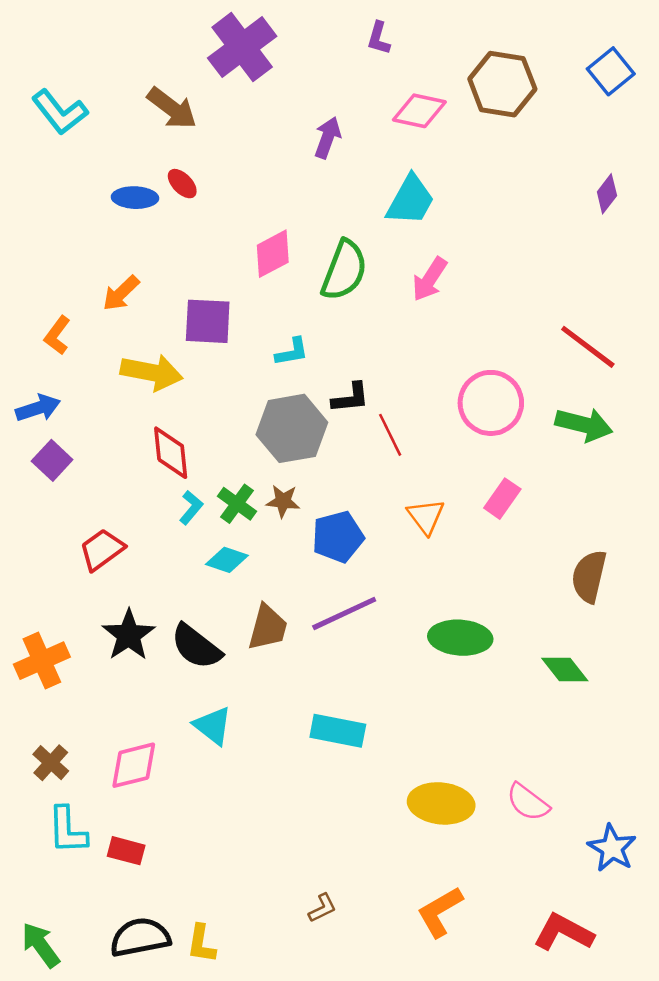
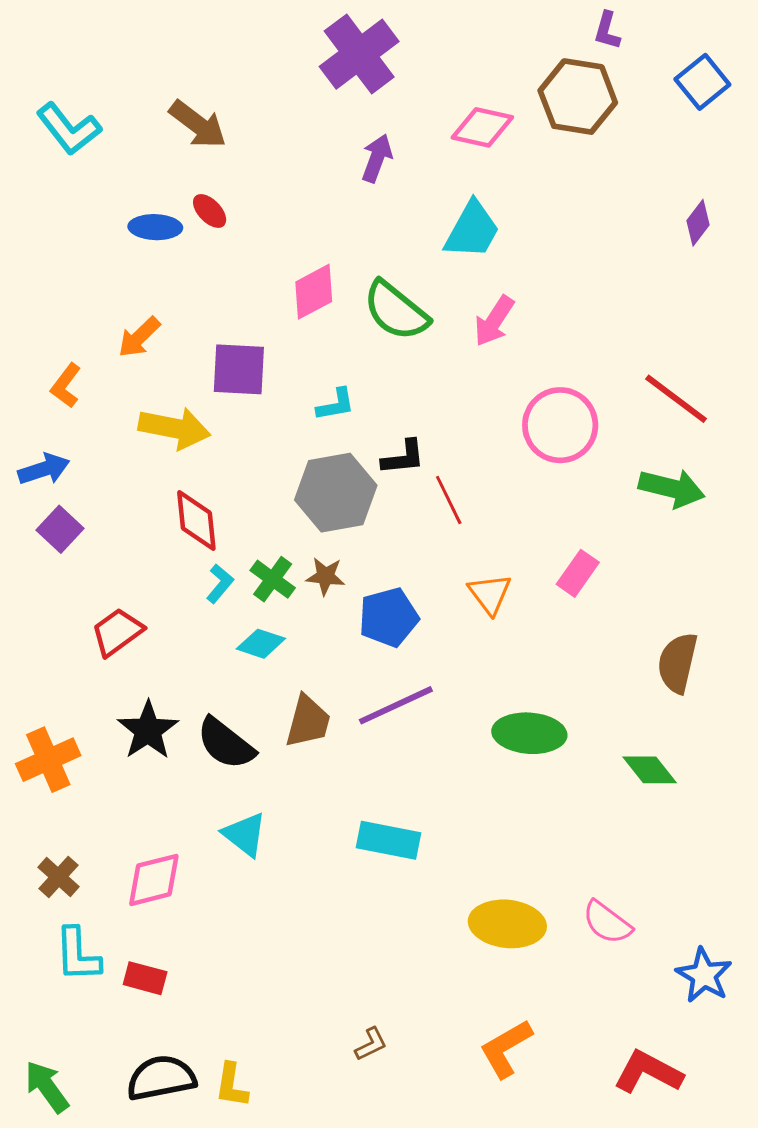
purple L-shape: (379, 38) -> (607, 31), moved
purple cross: (242, 47) -> (359, 54), moved
green semicircle: (344, 270) -> (396, 311), turned 108
pink circle: (491, 403) -> (560, 425), moved

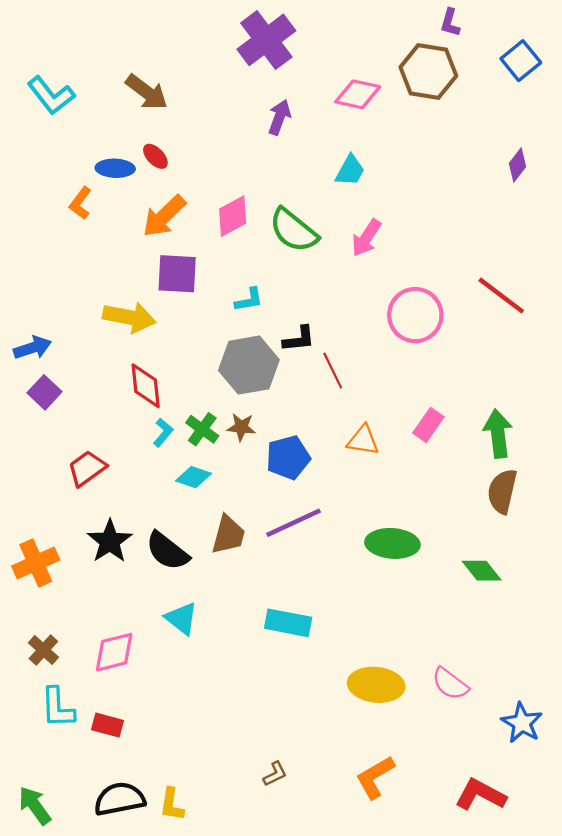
cyan trapezoid: (472, 230) -> (350, 170), size x0.7
orange arrow: (139, 337) -> (164, 216), moved, size x1.4
orange L-shape: (66, 386) -> (80, 203), moved
green arrow: (672, 488) -> (498, 434), moved, turned -111
orange triangle: (490, 594) -> (363, 440), turned -44

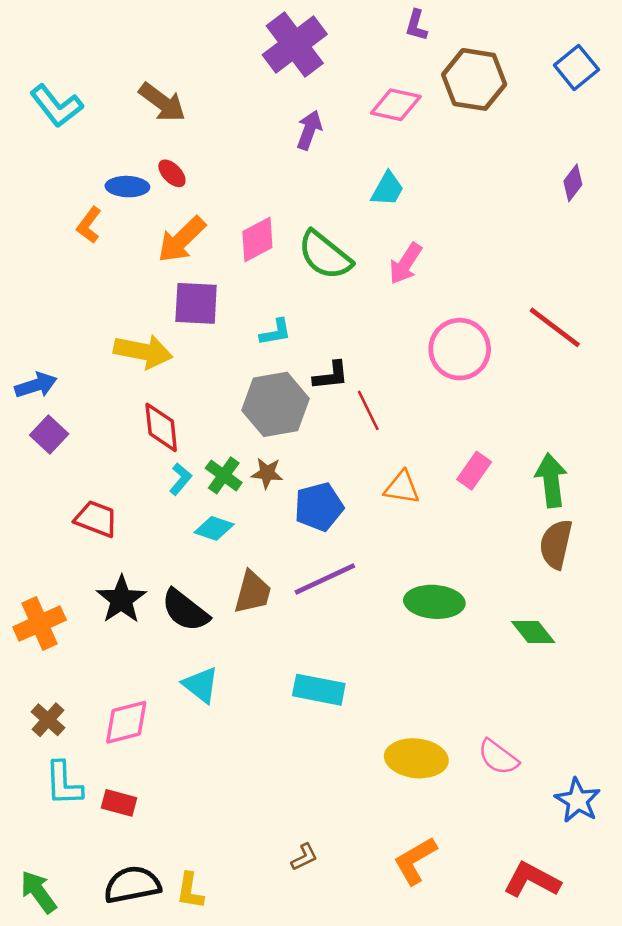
purple L-shape: (450, 23) -> (416, 25), moved
red trapezoid: (87, 468) -> (96, 519), turned 57

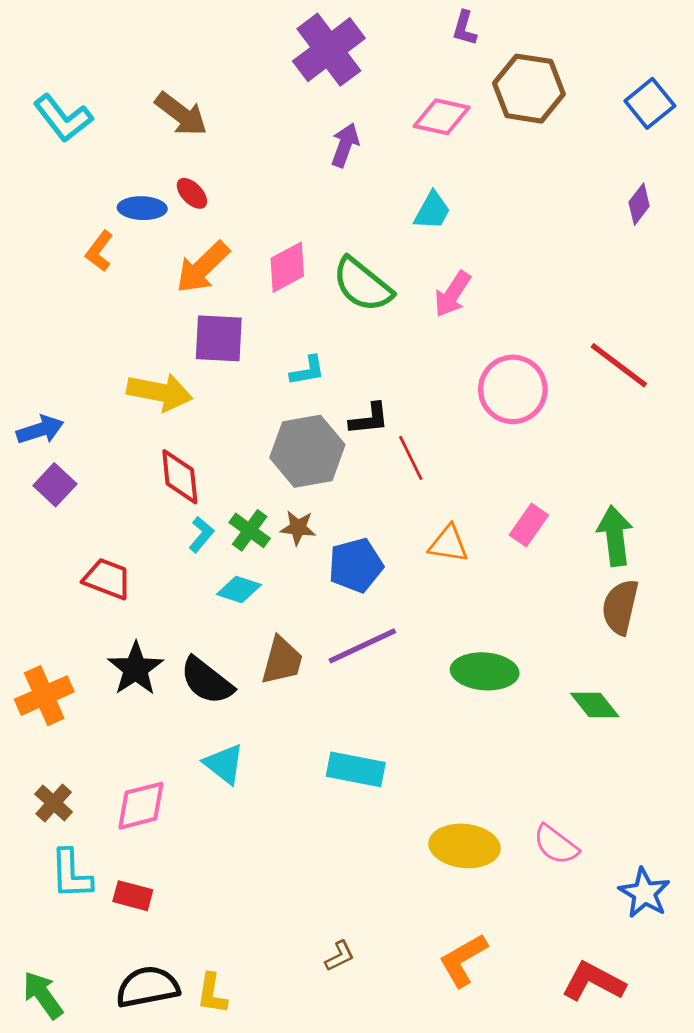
blue square: (576, 67) -> (650, 103), moved

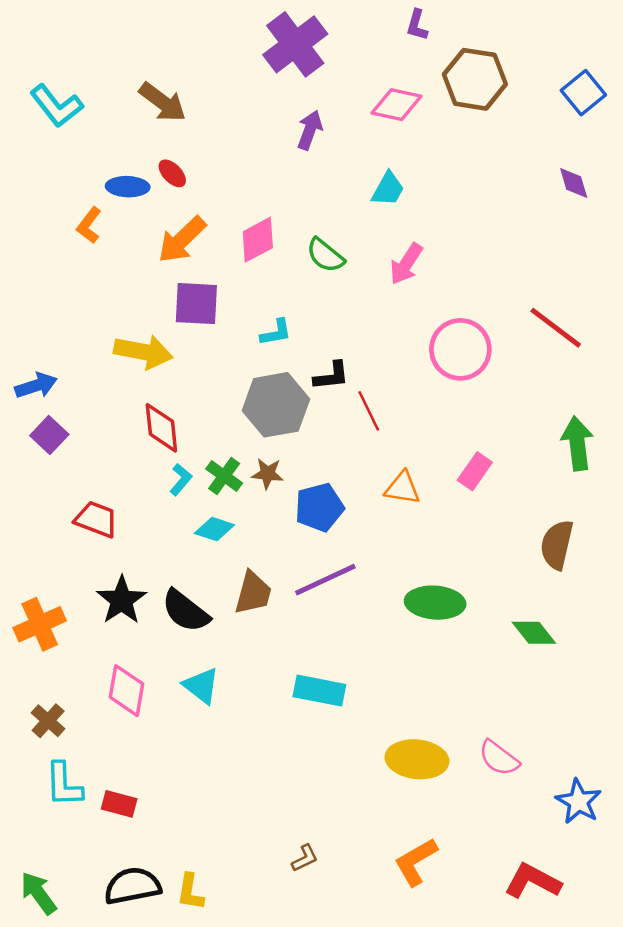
purple diamond: (639, 204) -> (574, 183), turned -54
green semicircle: (362, 285) -> (325, 255), size x0.7
green arrow: (615, 536) -> (577, 443), moved
pink diamond: (141, 806) -> (126, 691), moved, turned -66

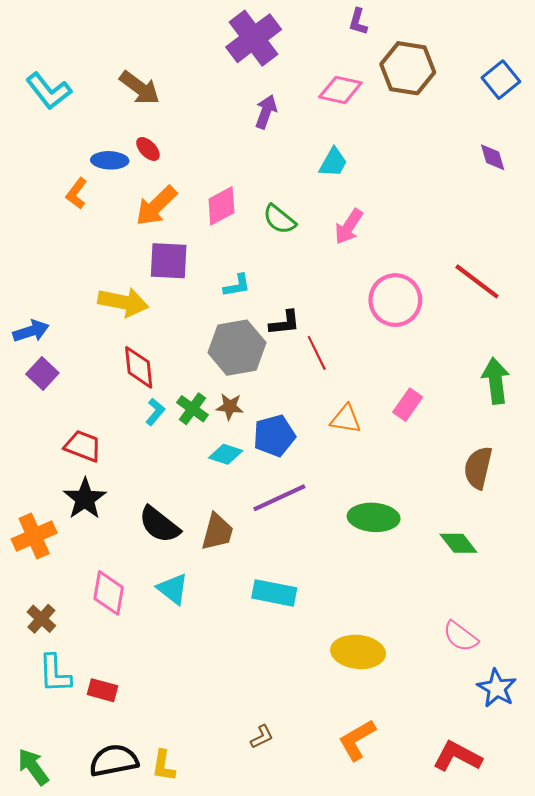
cyan diamond: (214, 529) -> (226, 454), moved
brown trapezoid: (253, 593) -> (217, 532), moved
black star: (122, 600) -> (85, 499), moved
pink semicircle: (499, 758) -> (461, 636), moved

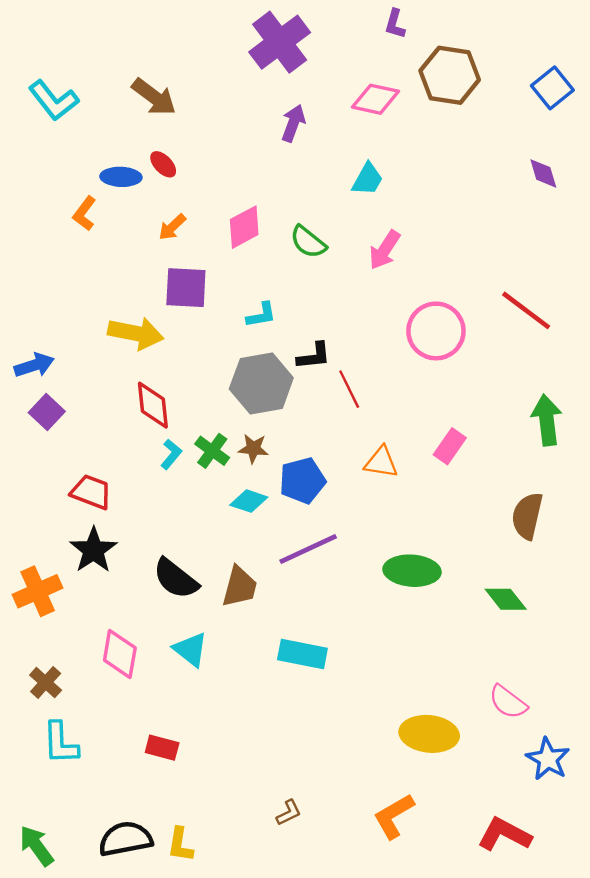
orange arrow: (156, 206) -> (172, 227), size x0.6
yellow ellipse: (358, 652) -> (429, 734), moved
red rectangle: (102, 690) -> (162, 748), moved

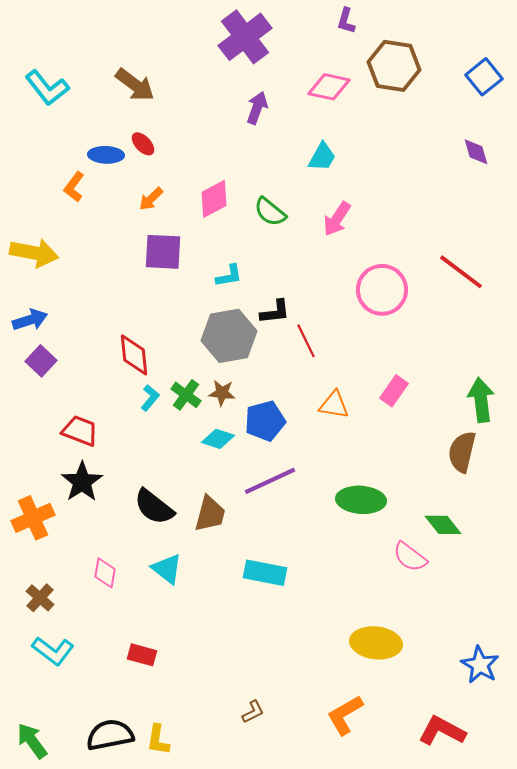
yellow arrow: (136, 333) -> (34, 253), moved
green arrow: (547, 420) -> (481, 400), moved
pink diamond: (120, 654) -> (105, 573), size x0.7
pink semicircle: (508, 702) -> (410, 557), moved
cyan L-shape: (60, 743) -> (53, 651), turned -51

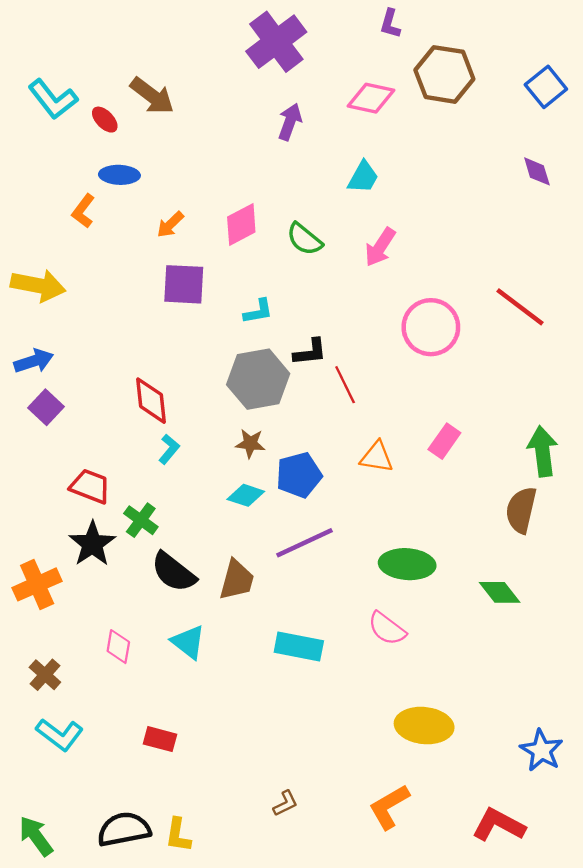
red ellipse: (143, 144) -> (105, 120), moved
green cross: (186, 395) -> (141, 520), moved
pink semicircle: (410, 557) -> (387, 628), moved

